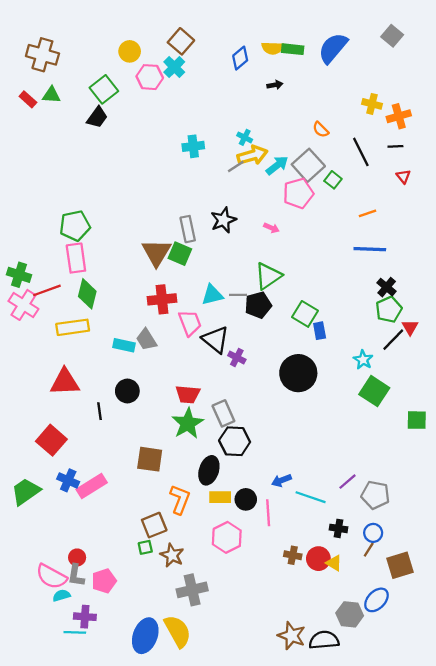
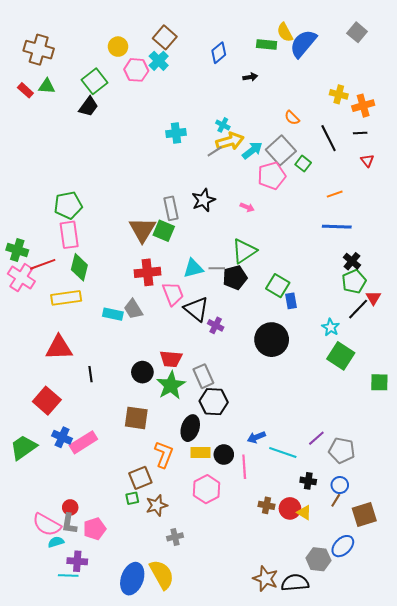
yellow semicircle: (273, 48) -> (285, 32), moved, turned 60
black circle: (127, 391) -> (142, 372), moved
brown star: (172, 555) -> (157, 505), turned 30
gray cross: (192, 590) -> (175, 537), size x0.6

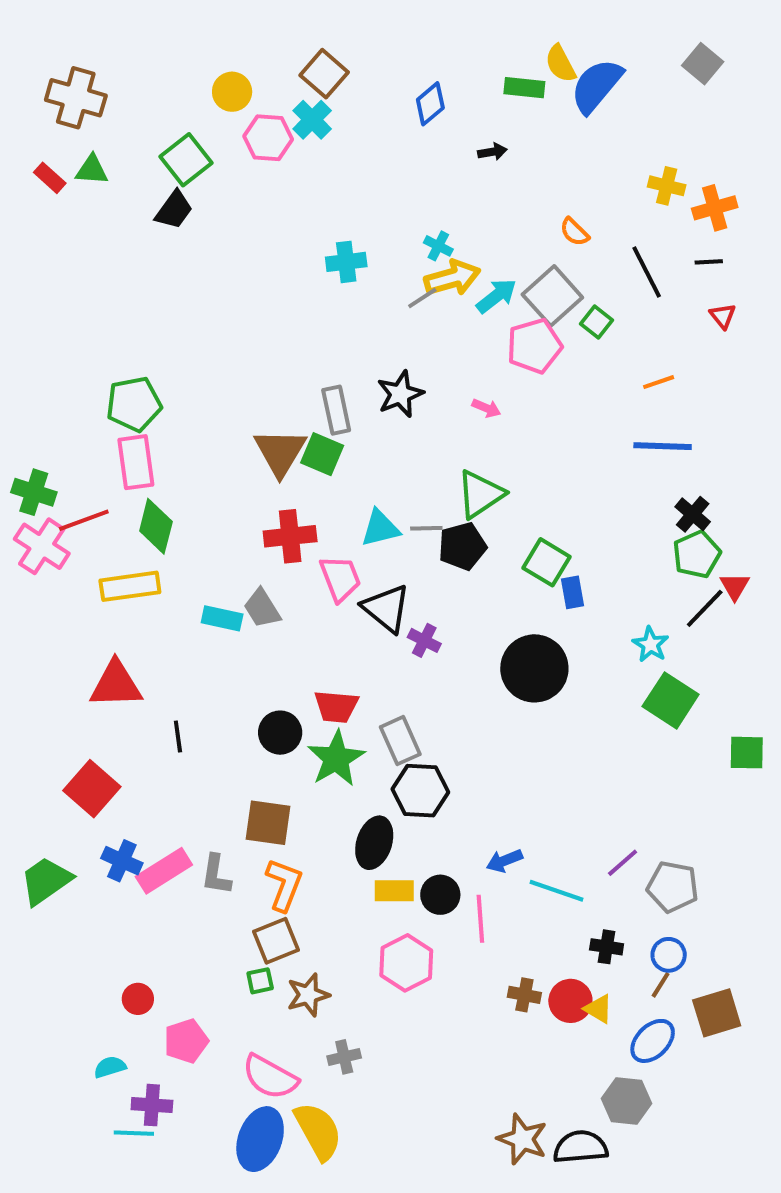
orange L-shape: (164, 455) -> (284, 885), moved
gray L-shape: (69, 524) -> (216, 875), moved
pink semicircle: (47, 525) -> (270, 1077), moved
blue ellipse: (343, 546) -> (653, 1041), moved

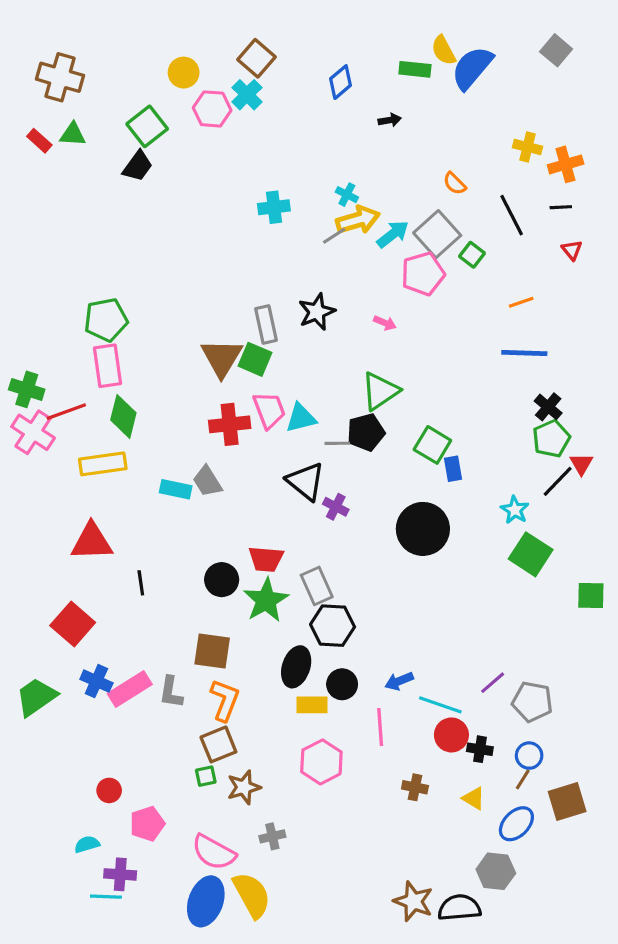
gray line: (426, 528) -> (337, 443), moved
pink trapezoid: (340, 578) -> (269, 410), moved
black circle: (440, 895) -> (342, 684), moved
red circle: (570, 1001) -> (451, 735), moved

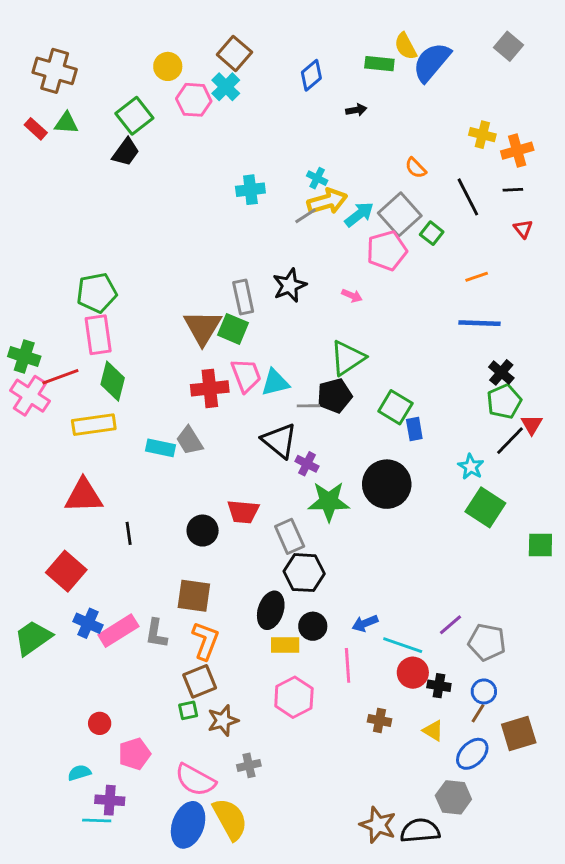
green star: (266, 600) -> (329, 502), moved, turned 30

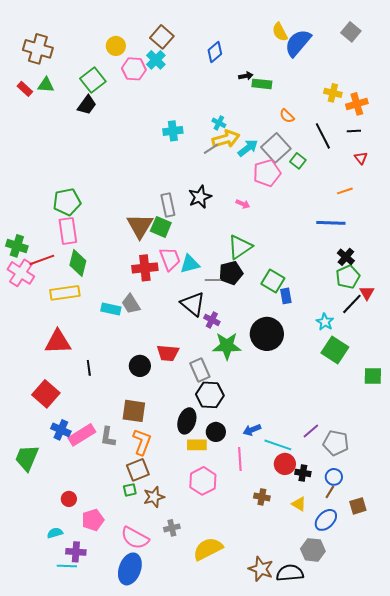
green rectangle: (379, 64) -> (262, 84), moved
orange line: (477, 277) -> (345, 191), moved
green trapezoid: (33, 638) -> (27, 458), moved, turned -32
brown square: (519, 734) -> (358, 506), size x0.7
yellow semicircle: (230, 819) -> (208, 549), moved, turned -88

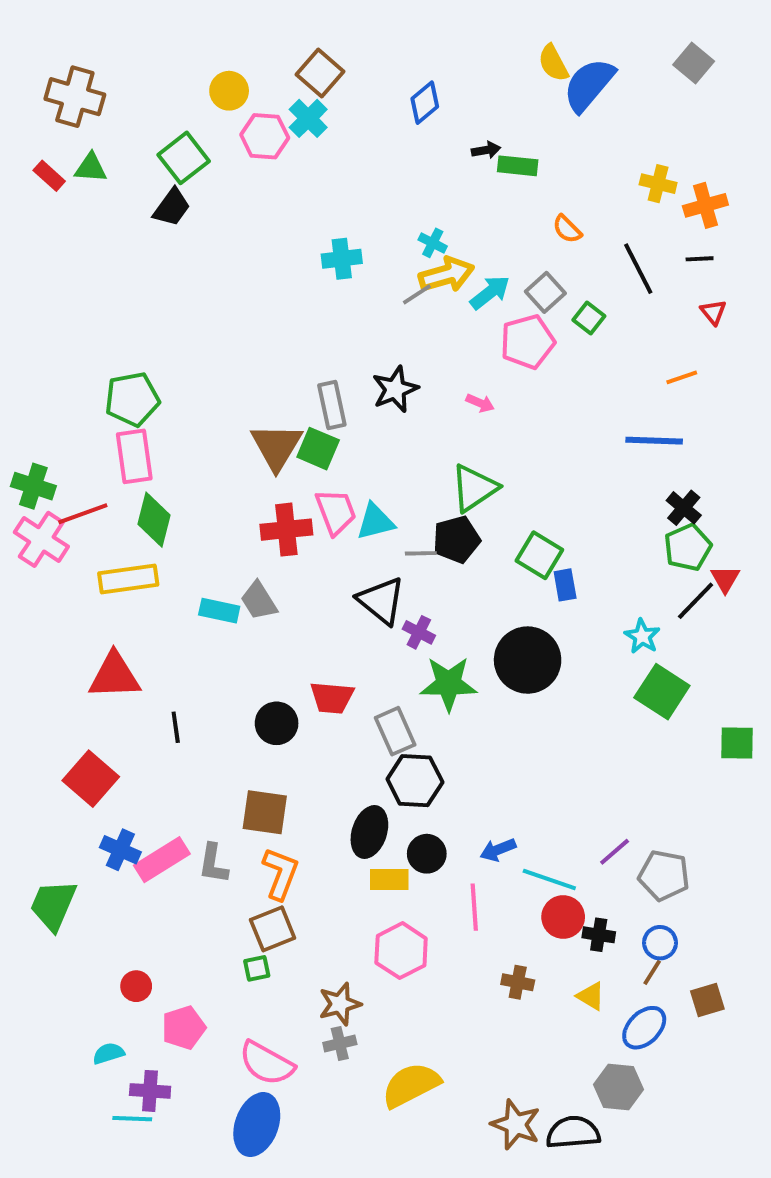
gray square: (276, 148) -> (545, 292), size x0.7
brown star: (154, 497) -> (340, 1004), moved

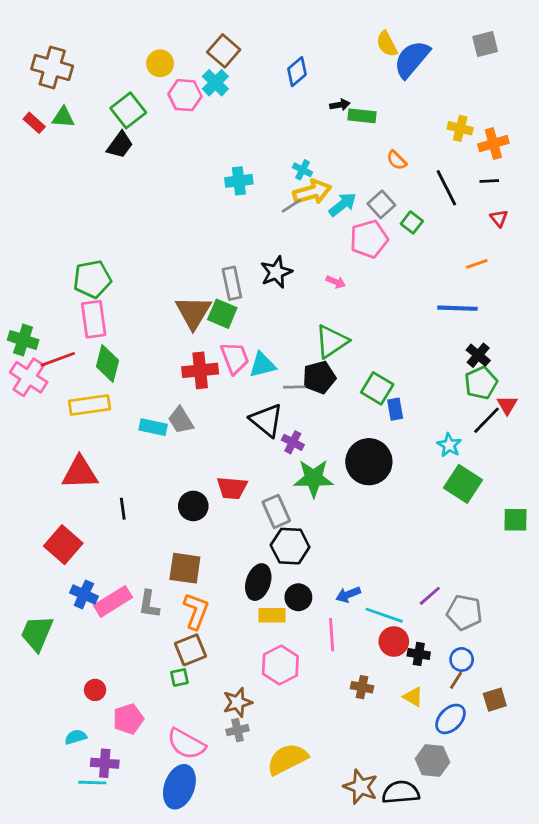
gray square: (694, 63) -> (485, 44), turned 36

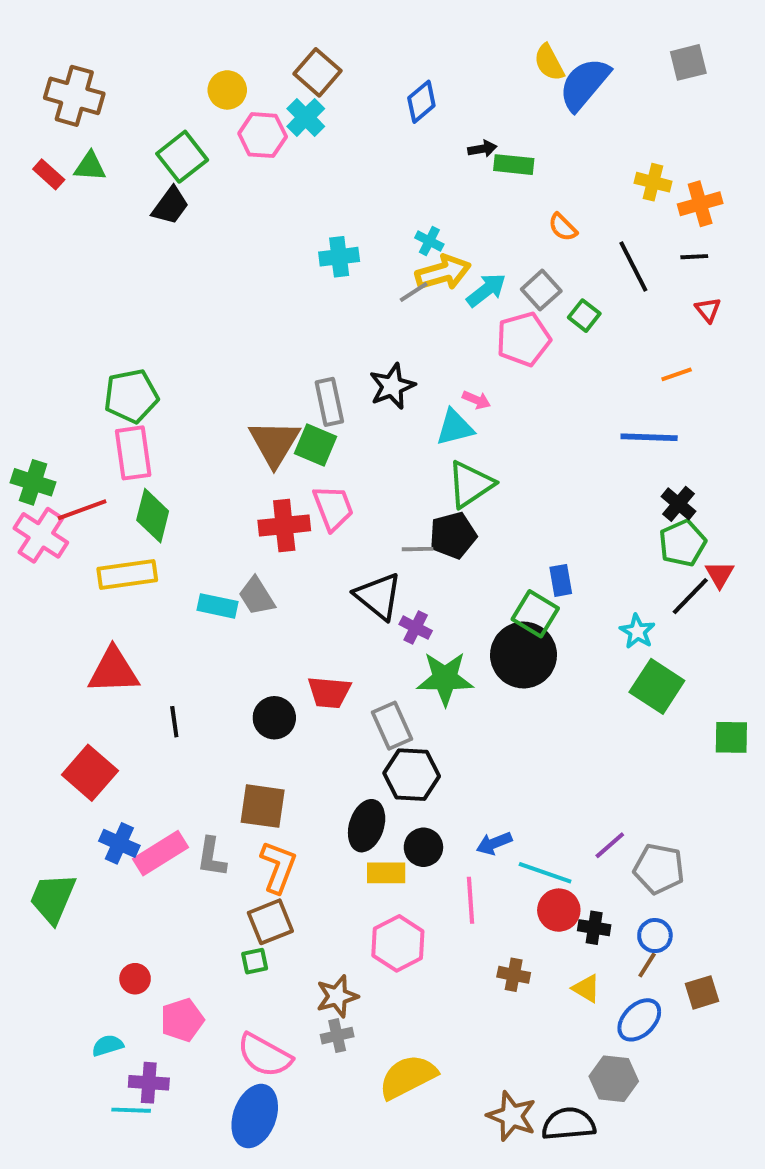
cyan triangle: (262, 365) -> (455, 427), moved
green square: (377, 388) -> (535, 614), moved

